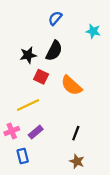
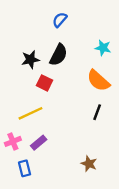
cyan star: (93, 31) -> (103, 48), moved
orange semicircle: (71, 85) -> (98, 81), moved
black line: (76, 133) -> (97, 112), moved
brown star: (77, 161) -> (89, 164), moved

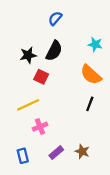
pink cross: (13, 141) -> (40, 127), moved
purple rectangle: (39, 143) -> (56, 153), moved

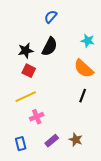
red square: (41, 77) -> (29, 71), moved

